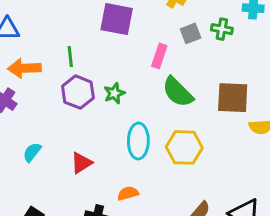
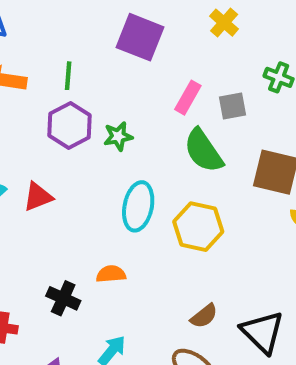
gray square: (191, 33) -> (233, 106), moved
red triangle: (81, 163) -> (38, 197), moved

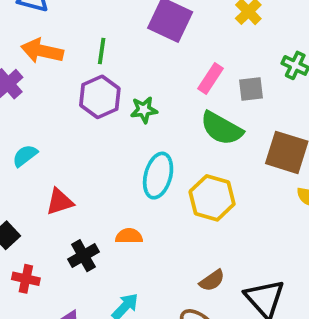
green semicircle: (203, 151) -> (222, 128), turned -30
red triangle: (38, 197) -> (60, 202), moved
black cross: (63, 298) -> (83, 256), turned 32

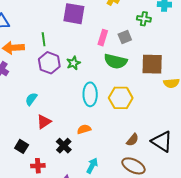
cyan semicircle: (25, 156) -> (31, 99), moved

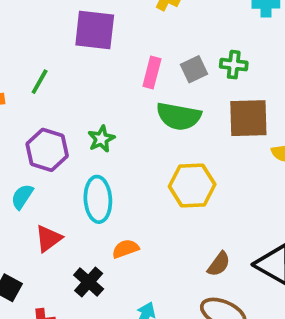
green cross: (144, 19) -> (234, 65), moved
green line: (44, 39) -> (40, 82), turned 40
purple hexagon: (49, 63) -> (47, 150), moved
green star: (73, 63) -> (101, 139), moved
cyan ellipse: (90, 94) -> (98, 199), moved

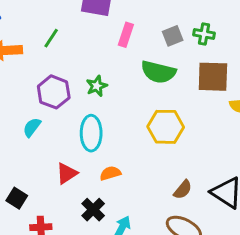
pink rectangle: (152, 72) -> (126, 35), moved
red triangle: (48, 239) -> (67, 173), moved
black cross: (89, 282) -> (93, 210), moved

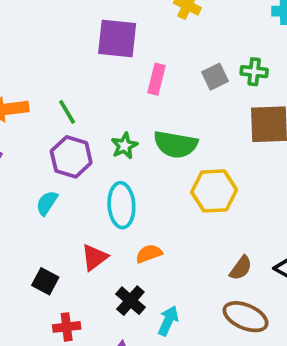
green line: (51, 38) -> (67, 112), moved, turned -60
green semicircle: (158, 72) -> (176, 144), moved
black square: (17, 198) -> (45, 281), moved

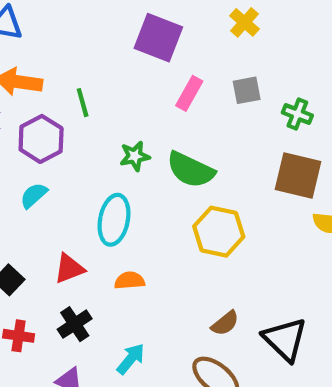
gray square: (215, 77) -> (247, 90), moved
purple hexagon: (71, 157) -> (41, 139), moved
black cross: (130, 301) -> (75, 324), moved

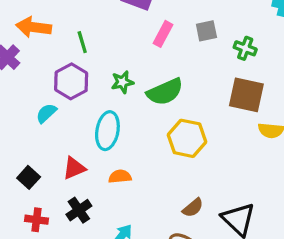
purple hexagon: (41, 139) -> (71, 81), moved
green semicircle: (191, 170) -> (165, 92), turned -48

